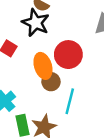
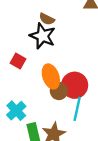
red circle: (68, 55) -> (75, 85), moved

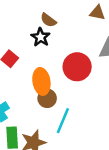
black star: (43, 36) -> (41, 37), size x0.7
red circle: (75, 85) -> (77, 67), moved

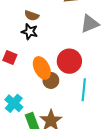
red circle: (77, 67) -> (69, 61), moved
cyan line: (63, 121) -> (84, 90), moved

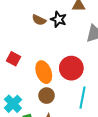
black star: (30, 32) -> (58, 19), moved
brown circle: (51, 80) -> (47, 96), moved

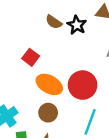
red square: (14, 59) -> (31, 57), moved
orange ellipse: (44, 72) -> (49, 84), turned -50

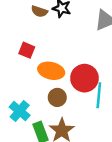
red circle: (83, 85) -> (84, 78), moved

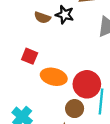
brown circle: (57, 97) -> (75, 109), moved

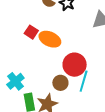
orange ellipse: (54, 77) -> (50, 39), moved

